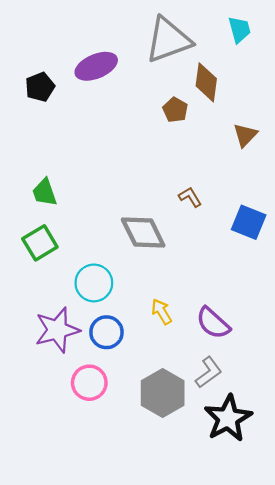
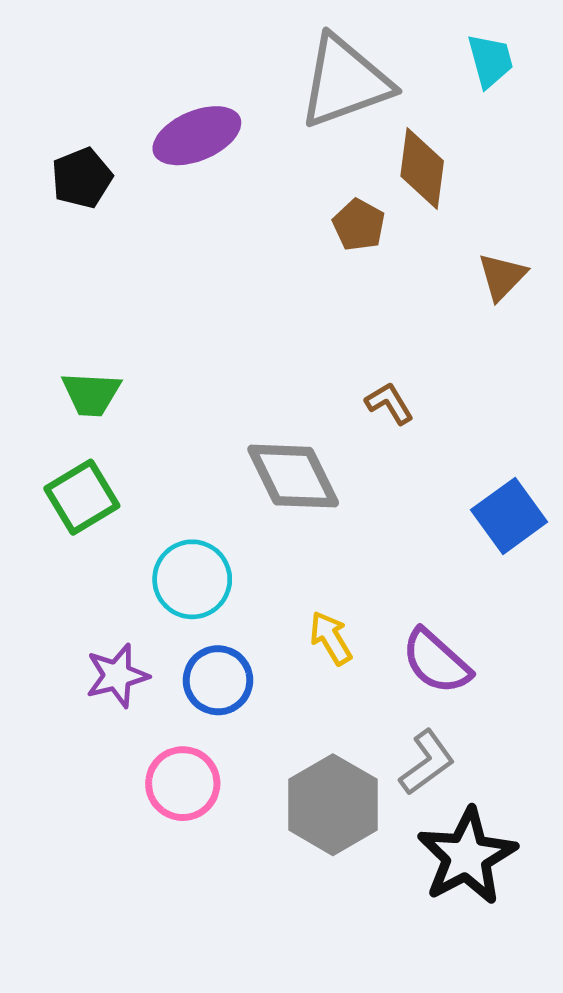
green trapezoid: (45, 192) -> (91, 394), turned -68
blue square: (249, 222) -> (509, 516), moved, turned 32
purple star: (57, 330) -> (117, 676), size x0.7

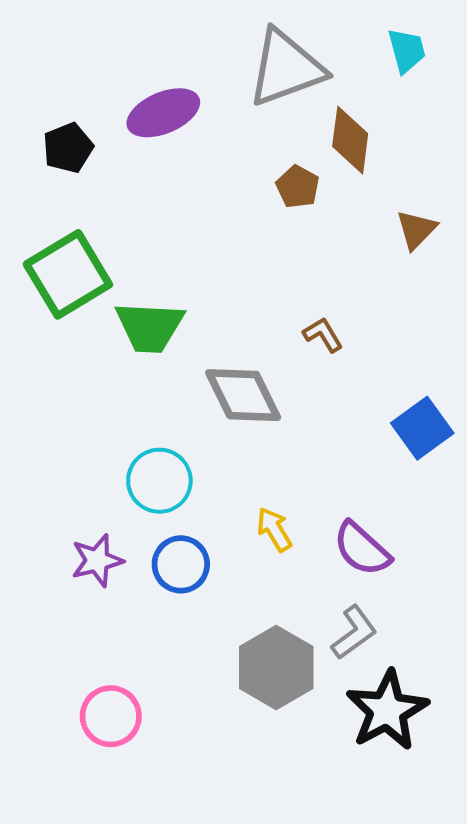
green trapezoid: (91, 394) -> (150, 327), moved, size x1.4
green square: (82, 497) -> (68, 274), moved, size x1.4
pink circle: (183, 784) -> (111, 716), moved

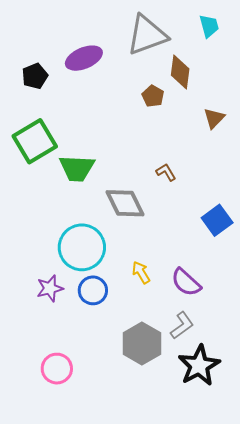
cyan circle: (159, 481) -> (82, 247), size x1.4

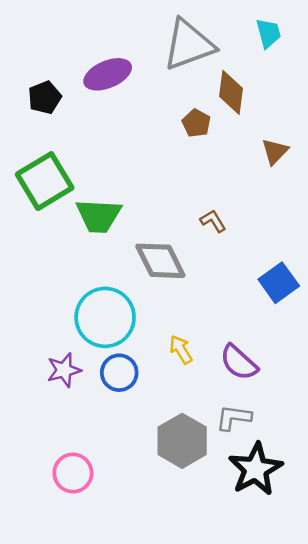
gray L-shape: (182, 325) -> (234, 418), turned -136

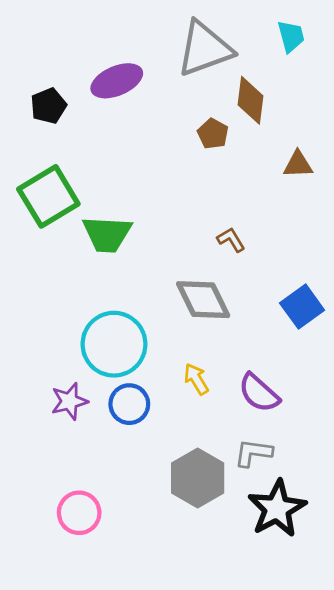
brown triangle: (275, 151) -> (298, 164), turned 44
gray diamond: (160, 261) -> (203, 300), moved

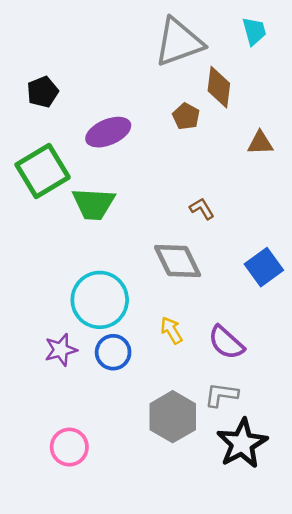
purple ellipse: (117, 81) -> (108, 132), moved

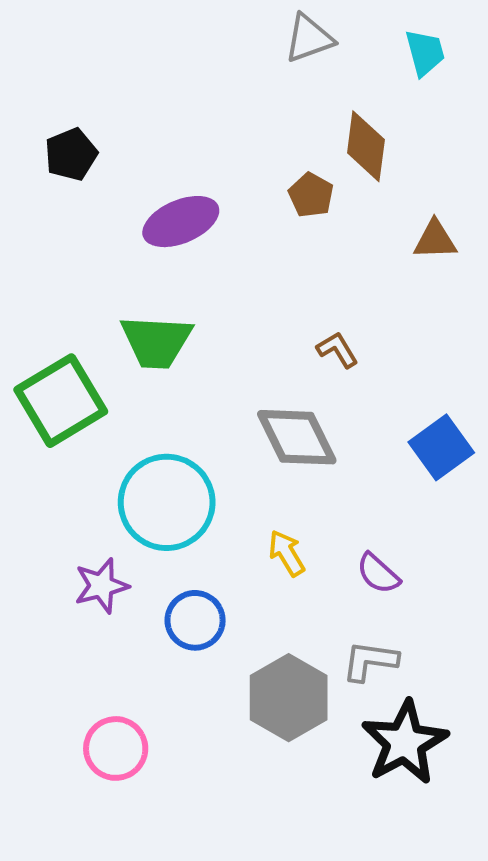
gray triangle: (179, 42) -> (309, 38), moved, size x0.6
green square: (43, 171) -> (61, 401), moved
purple semicircle: (226, 342) -> (378, 574), size x0.7
blue circle: (113, 352) -> (195, 620), moved

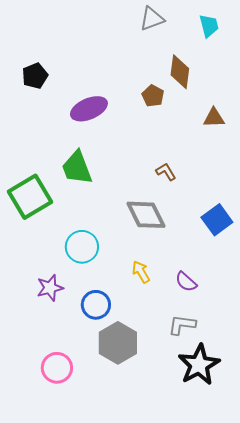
green trapezoid: (156, 342) -> (77, 168), turned 66
cyan circle: (167, 502) -> (82, 247), size x0.7
gray hexagon: (289, 698) -> (118, 343), moved

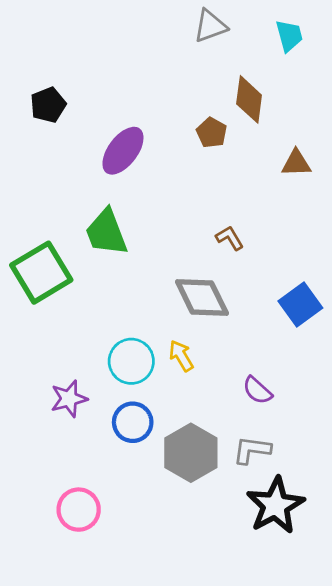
purple ellipse: (89, 109) -> (123, 151), turned -30
cyan circle: (82, 247) -> (131, 361), moved
yellow arrow: (141, 272) -> (181, 356), moved
gray hexagon: (118, 343) -> (191, 453), moved

